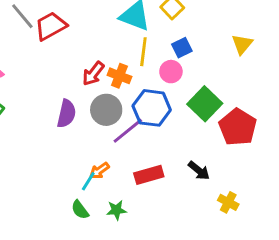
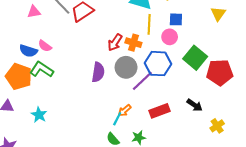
blue square: (182, 48) -> (176, 19), turned 32
red pentagon: (238, 127) -> (220, 72), turned -30
yellow cross: (228, 202) -> (217, 126), turned 32

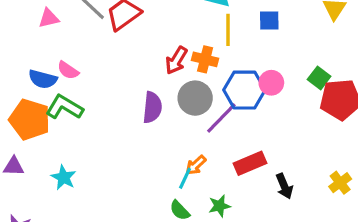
pink circle: (170, 37) -> (271, 83), moved
green square: (195, 58) -> (319, 78), moved, size x0.6
black arrow: (195, 105) -> (284, 186), moved, turned 35

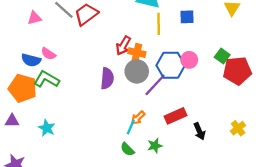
orange cross: (205, 59) -> (137, 53), moved

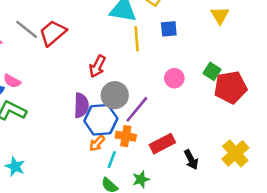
orange cross: (137, 53) -> (126, 136), moved
blue hexagon: (171, 65) -> (101, 120), moved
orange arrow: (138, 118) -> (97, 143), moved
yellow cross: (238, 128) -> (235, 153), size x1.5

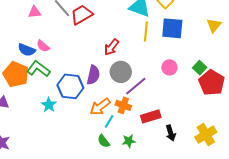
blue square: (169, 29) -> (172, 28), size x1.6
red pentagon: (230, 87) -> (212, 83), turned 30
blue hexagon: (101, 120) -> (70, 86), moved
orange arrow: (97, 143) -> (100, 107), size x1.5
cyan star: (15, 167) -> (49, 105), moved

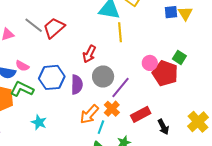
blue square: (172, 28) -> (171, 12), moved, size x0.6
red pentagon: (212, 83) -> (165, 73), moved
blue hexagon: (70, 86) -> (52, 77), moved
orange cross: (123, 105) -> (112, 109), turned 35

